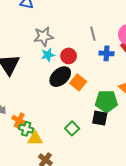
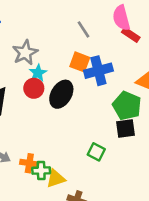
blue cross: (106, 53) -> (98, 71), moved, size x1.5
red circle: (69, 56) -> (34, 88), moved
orange square: (78, 82) -> (80, 62), moved
green pentagon: (106, 101) -> (127, 106), turned -30

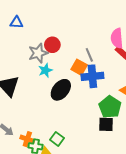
gray line: (84, 29) -> (89, 55), moved
red circle: (34, 88) -> (52, 45), moved
green square: (96, 152) -> (57, 139), moved

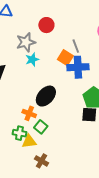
red circle: (52, 45) -> (46, 25), moved
black ellipse: (61, 90) -> (46, 96), moved
orange cross: (27, 139) -> (29, 113), moved

